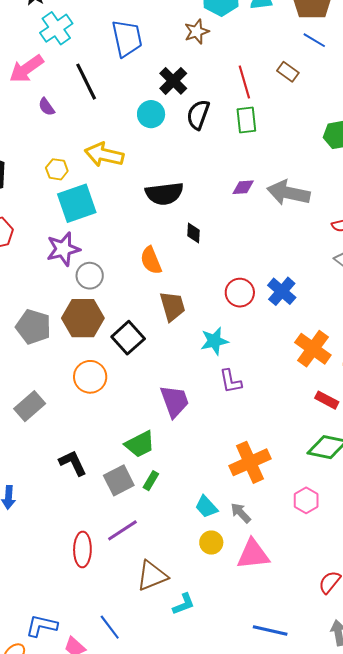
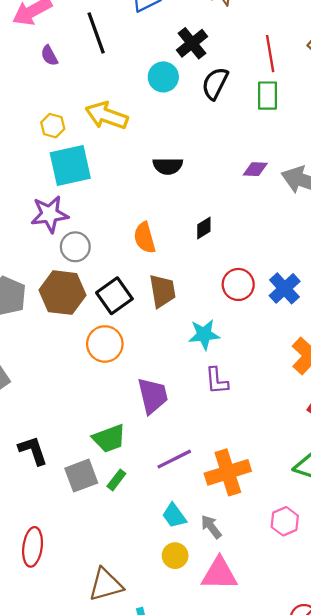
black semicircle: (164, 194) -> (168, 166), size x0.7
black diamond: (194, 233) -> (204, 228), moved, turned 50
black square: (128, 338) -> (114, 296), moved
orange circle: (90, 377) -> (105, 344), moved
purple line: (122, 530) -> (174, 459), moved

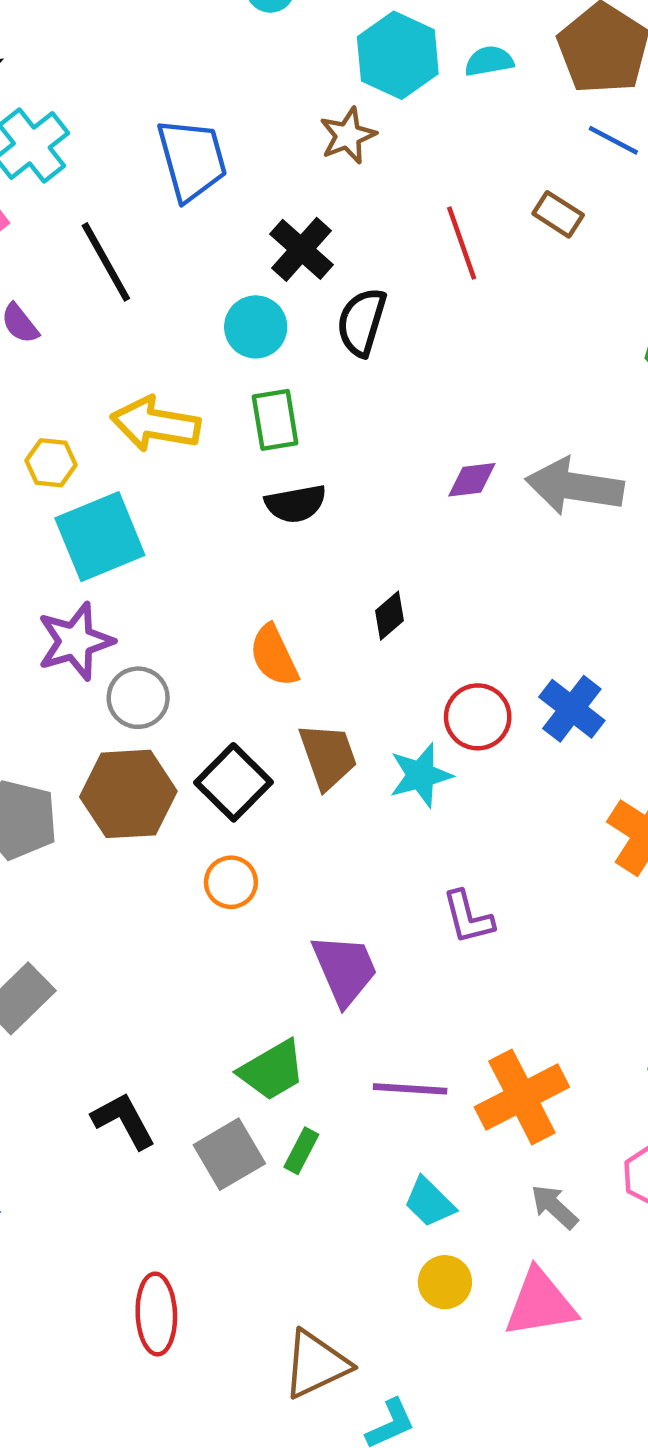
green rectangle: (267, 96) -> (275, 420), moved
cyan star: (204, 335) -> (421, 775), moved
orange circle: (105, 344) -> (231, 882), size x0.7
purple line: (174, 459) -> (410, 1089), turned 40
gray arrow: (211, 527) -> (554, 1207), moved

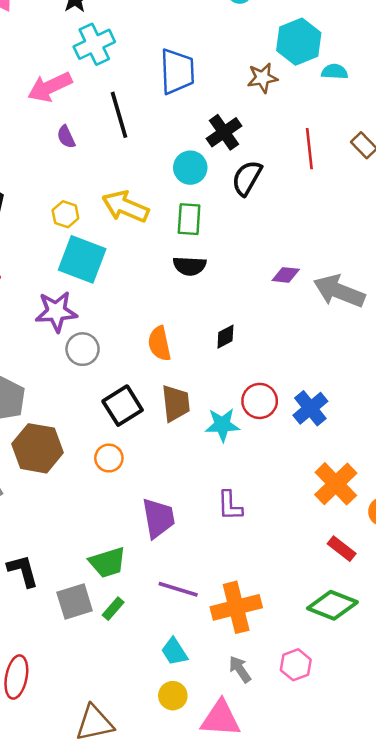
cyan semicircle: (489, 61) -> (335, 72), moved
cyan square: (100, 537) -> (82, 259), turned 30
brown hexagon: (128, 794) -> (37, 448), moved

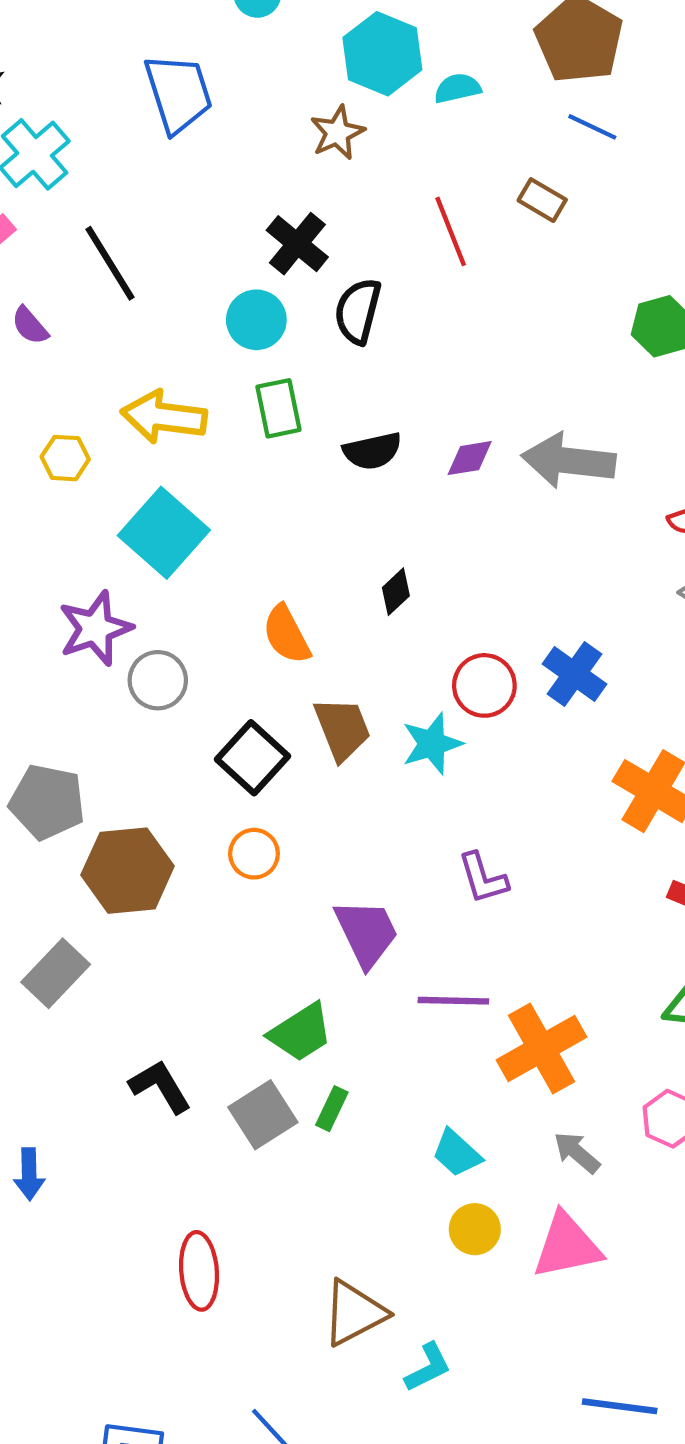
blue trapezoid: (177, 71) -> (178, 93), moved
cyan square: (82, 259) -> (164, 533), moved, turned 36
black semicircle: (190, 266) -> (372, 451), moved
purple line: (178, 589) -> (453, 1001), moved

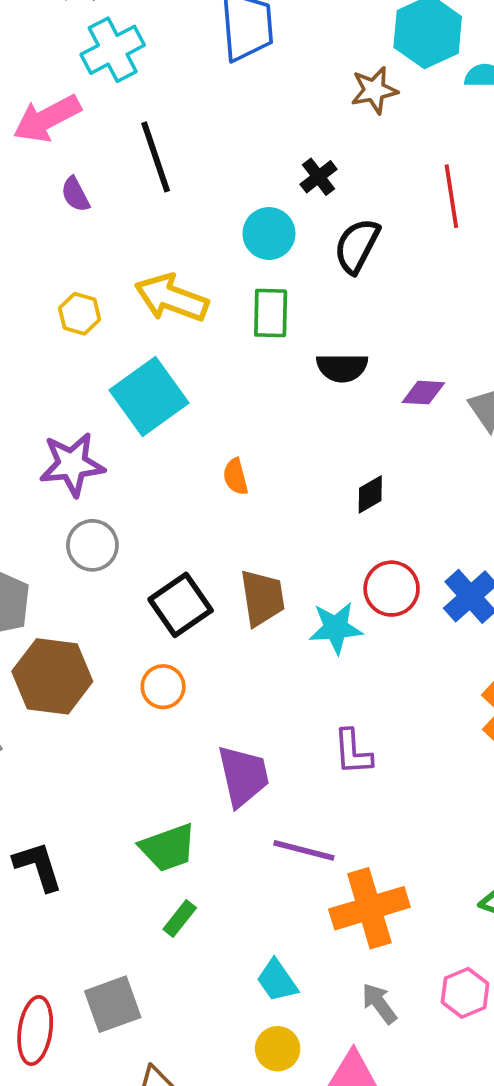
black cross: (297, 244) -> (319, 177), size x0.7
black diamond: (396, 592) -> (370, 494), moved
orange semicircle: (286, 634) -> (236, 477), moved, size x0.7
gray circle: (158, 680) -> (92, 545), moved
gray square: (263, 1115) -> (113, 1004), moved

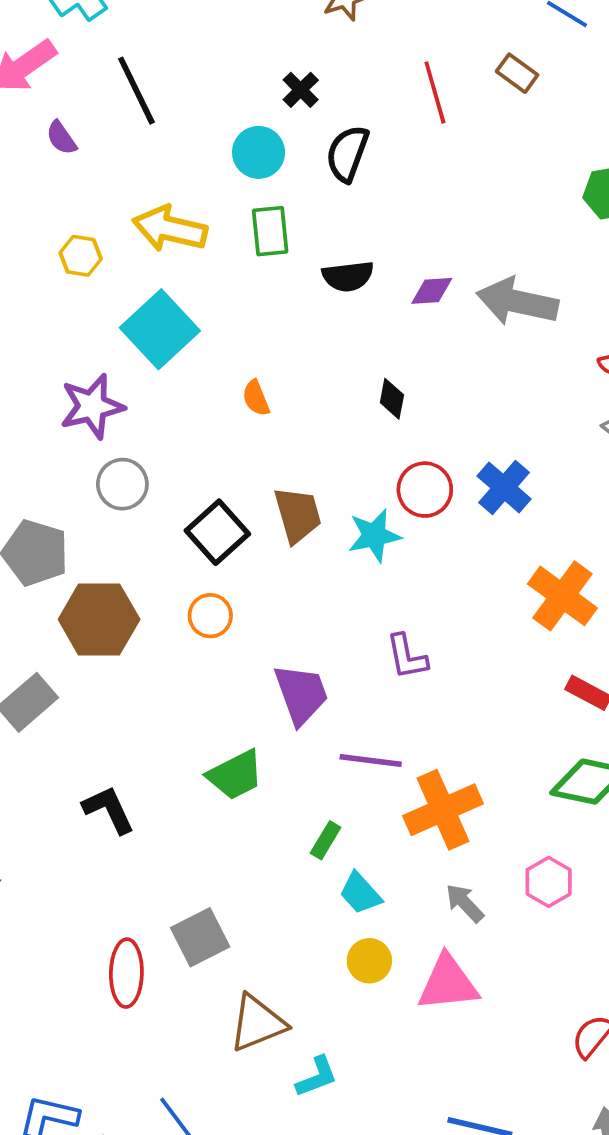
black diamond: (370, 494) -> (392, 399), turned -42
green rectangle: (180, 919) -> (326, 840), moved

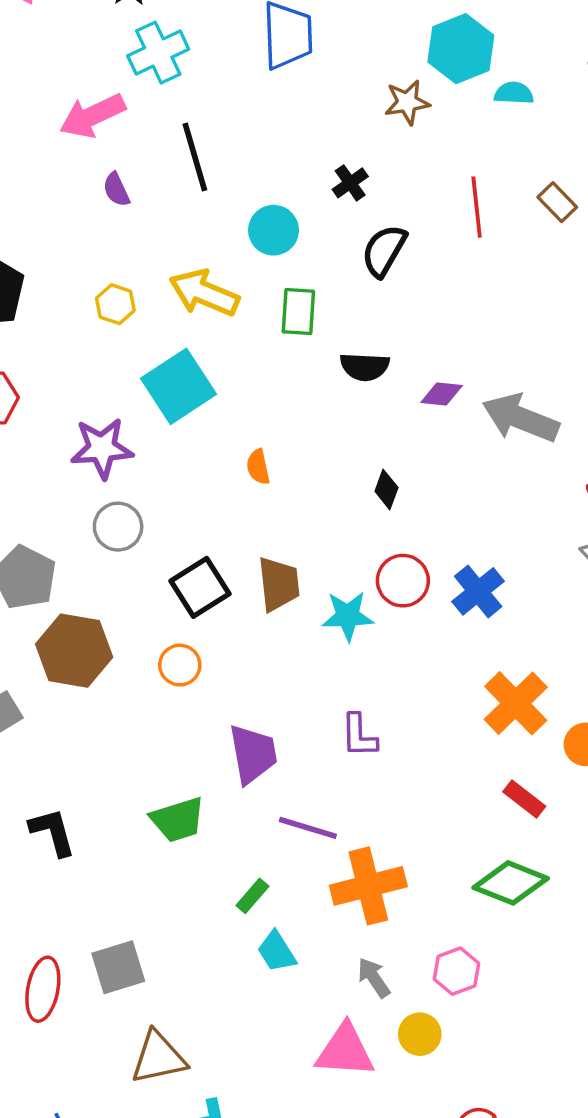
cyan circle: (259, 152) -> (274, 230), moved
yellow circle: (369, 961) -> (420, 1034), moved

